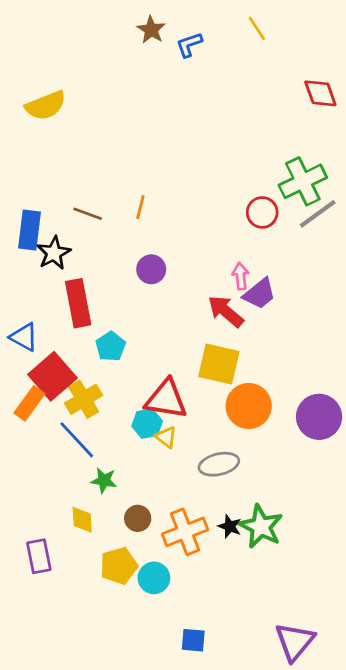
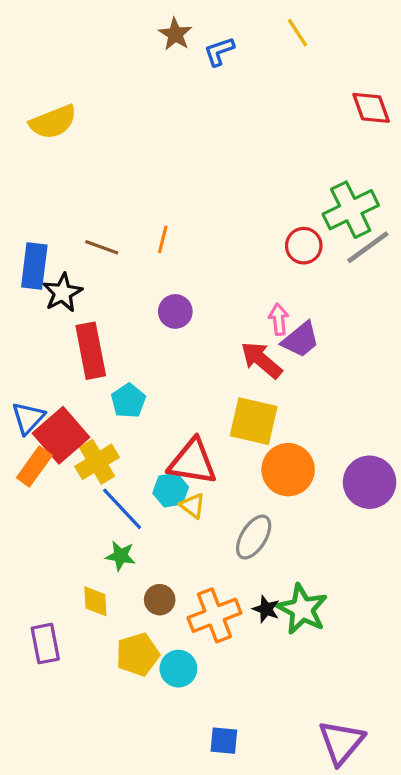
blue triangle: (24, 337) -> (28, 418), moved, turned 44
blue line: (77, 440) -> (122, 509), moved
gray ellipse: (219, 464) -> (254, 537), turned -45

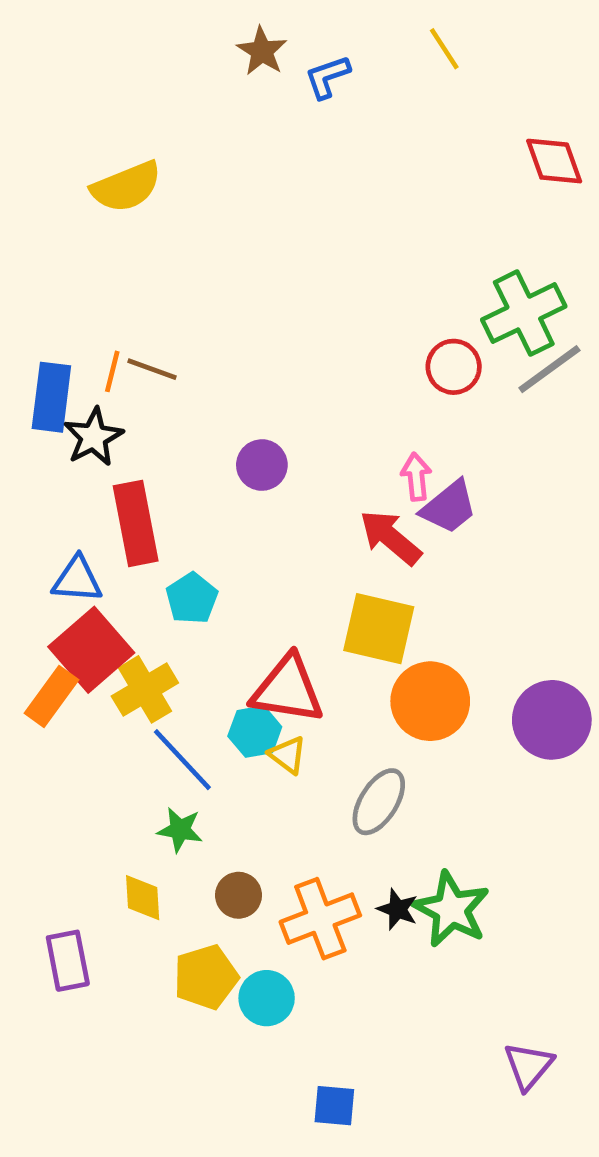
yellow semicircle: (53, 122) -> (126, 187), moved
orange line: (163, 239) -> (112, 371), moved
blue triangle: (28, 418) -> (77, 580), moved, turned 51
purple triangle: (341, 742) -> (528, 1066), moved, size x0.7

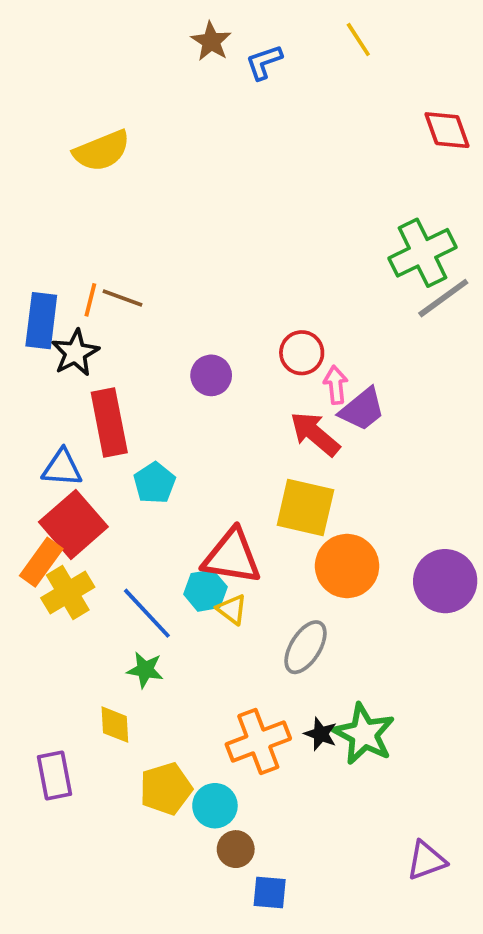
red circle: (454, 367) -> (302, 353), moved
yellow cross: (145, 689) -> (68, 592), moved
brown circle: (238, 895) -> (236, 849), moved
purple triangle: (528, 1066) -> (426, 860), turned 30

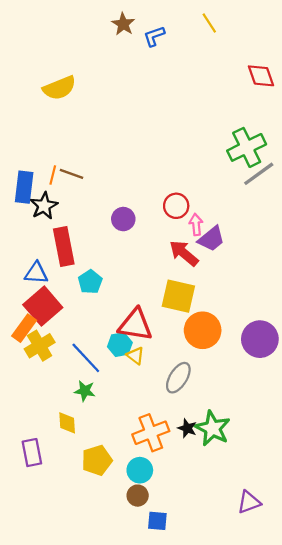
cyan circle: (215, 806) -> (140, 470), moved

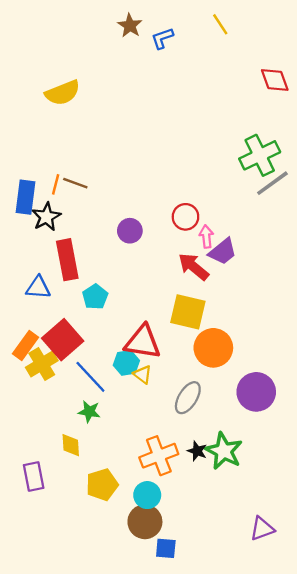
red square: (43, 306) -> (63, 340), moved
purple circle: (260, 339) -> (256, 392), moved
brown circle: (138, 496) -> (145, 522), size x1.5

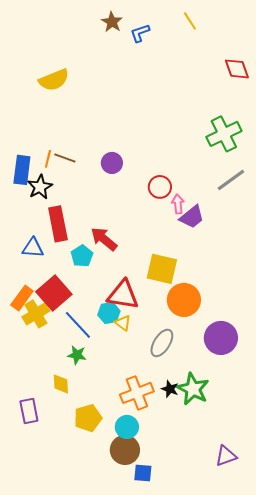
gray line: (272, 183) -> (231, 180), moved
purple circle: (130, 231) -> (112, 163), moved
red arrow: (194, 267) -> (104, 239), moved

